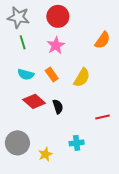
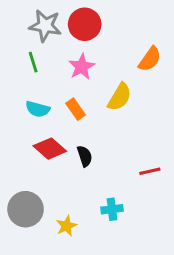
gray star: (18, 17) -> (45, 26), moved
yellow semicircle: (82, 78) -> (120, 97), moved

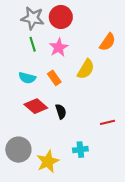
green line: (33, 62) -> (33, 44), moved
yellow star: (66, 226) -> (48, 161), size x1.5

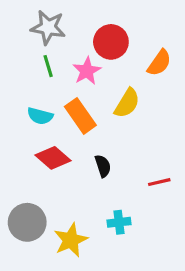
red circle: (61, 17) -> (111, 42), moved
orange rectangle: (54, 78) -> (80, 116), size x1.5
black semicircle: (61, 112) -> (103, 166), moved

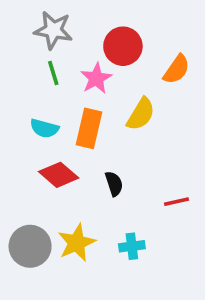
orange rectangle: (80, 116) -> (89, 128), turned 48
yellow star: (71, 240) -> (77, 243), moved

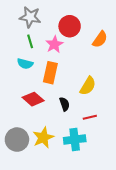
yellow semicircle: (141, 114) -> (88, 86), moved
cyan semicircle: (44, 128) -> (25, 64), moved
red line: (177, 202) -> (90, 117), moved
cyan cross: (132, 246) -> (75, 140), size x1.5

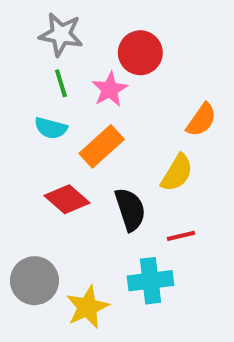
orange semicircle: (100, 39) -> (201, 120), moved
orange rectangle: (50, 73) -> (102, 146), turned 35
black semicircle: (65, 104) -> (130, 209), size x1.5
yellow star: (43, 138) -> (87, 307), moved

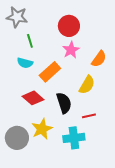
gray star: (61, 34) -> (17, 17), moved
pink star: (110, 89) -> (71, 50), moved
yellow star: (87, 307) -> (42, 129), moved

